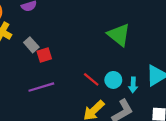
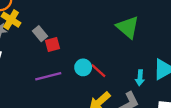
cyan circle: (113, 80) -> (83, 67), moved

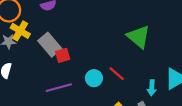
gray rectangle: (40, 34) -> (50, 45), size x1.5
red line: (98, 71) -> (117, 74), moved

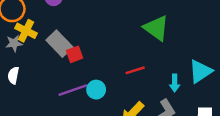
red line: (117, 74) -> (135, 70), turned -54
cyan circle: (94, 78) -> (96, 90), moved

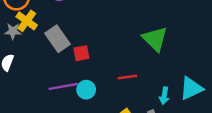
red square: (74, 54) -> (81, 53), moved

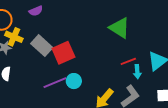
red square: (81, 53) -> (63, 53), size x1.6
red line: (127, 77) -> (128, 61), moved

